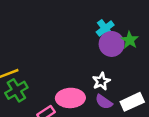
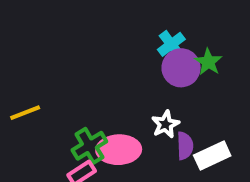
green cross: (16, 90) -> (89, 146), moved
purple semicircle: (104, 102) -> (185, 146), moved, turned -126

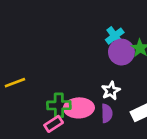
green cross: (89, 146) -> (59, 105), turned 30
purple semicircle: (185, 146) -> (107, 113), moved

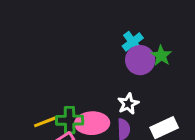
yellow line: (15, 83) -> (46, 122), moved

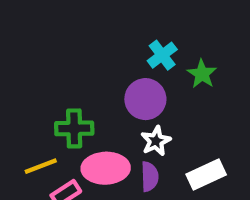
purple circle: (140, 60) -> (145, 99), moved
green cross: (70, 120) -> (74, 128), moved

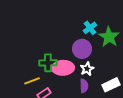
green star: (202, 74) -> (109, 37), size x1.5
pink ellipse: (106, 168) -> (63, 68), moved

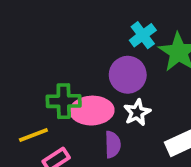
purple semicircle: (84, 86) -> (113, 144), moved

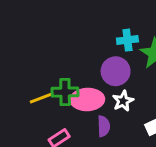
cyan cross: (143, 35) -> (127, 40), turned 30
yellow line: (33, 135) -> (41, 98), moved

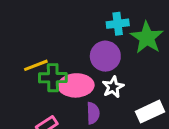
yellow line: (41, 98) -> (36, 65), moved

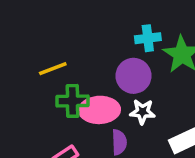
yellow line: (36, 65) -> (53, 69), moved
white star: (113, 87) -> (142, 112), turned 30

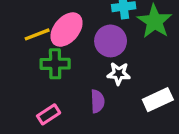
pink ellipse: (99, 110) -> (67, 30), moved, turned -48

